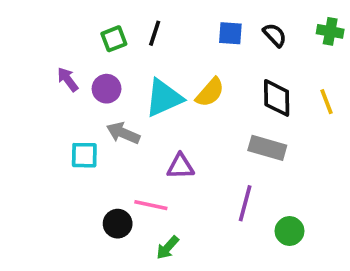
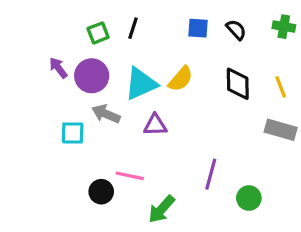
purple circle: (107, 89) -> (92, 76), size x1.4
gray rectangle: (267, 148) -> (281, 130), moved
purple triangle: (180, 166) -> (155, 125), moved
green arrow: (168, 248) -> (162, 209), moved, size x1.4

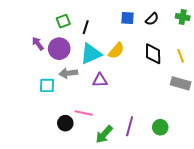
black line: (133, 28) -> (86, 27), moved
black semicircle: (236, 30) -> (152, 19), turned 88
gray arrow: (106, 114) -> (68, 73), turned -30
purple line: (211, 174) -> (130, 126), moved

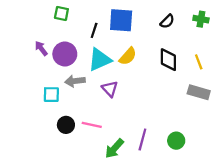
blue square: (128, 18) -> (121, 20), moved, size x1.6
green square: (63, 21) -> (61, 13), moved, turned 32
purple triangle: (100, 80) -> (110, 89), turned 49
black circle: (65, 123) -> (66, 125), moved

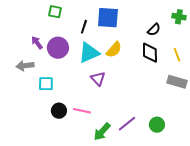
black semicircle: (167, 21) -> (154, 30), moved
gray arrow: (75, 81) -> (25, 66), moved
purple line: (142, 140) -> (127, 124), turned 36

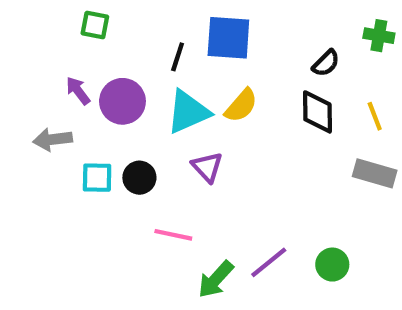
green square: (55, 12) -> (95, 25), moved
black circle: (59, 111) -> (139, 178), moved

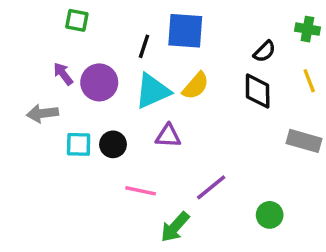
yellow line: (375, 116) -> (309, 81), moved
purple triangle: (207, 167) -> (168, 136), turned -44
purple line: (269, 262) -> (211, 187), moved

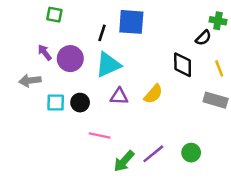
black semicircle: (264, 51) -> (203, 38), moved
yellow line: (309, 81) -> (219, 68), moved
yellow semicircle: (196, 86) -> (153, 94), moved
purple line: (211, 187) -> (153, 154), moved

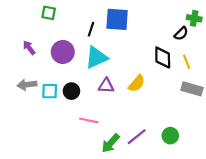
purple arrow: (45, 52) -> (29, 48), moved
yellow line: (219, 68) -> (187, 62), moved
gray arrow: (30, 81) -> (27, 85), moved

